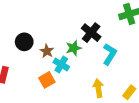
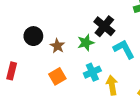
cyan L-shape: (110, 54) -> (124, 49), turned -60
cyan cross: (61, 64) -> (92, 72), moved, turned 35

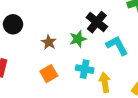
black circle: (33, 36) -> (13, 24), moved
cyan cross: (92, 72) -> (85, 69), turned 35

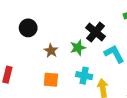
black circle: (13, 24) -> (28, 28), moved
orange square: (49, 74) -> (51, 80), turned 35

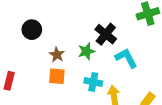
orange square: (51, 80) -> (57, 76), moved

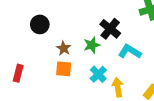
cyan L-shape: (126, 58) -> (130, 52), turned -30
cyan cross: (93, 82) -> (98, 74), turned 35

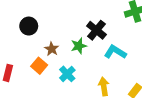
orange square: (64, 69) -> (39, 66), moved, turned 35
cyan cross: (98, 74) -> (67, 74), moved

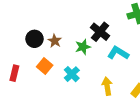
black circle: (29, 26) -> (34, 39), moved
brown star: (52, 49) -> (55, 41), moved

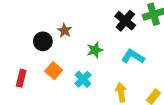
black cross: (100, 32) -> (125, 21), moved
brown star: (55, 41) -> (65, 30), moved

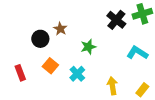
cyan L-shape: (133, 57) -> (137, 53), moved
red rectangle: (21, 78) -> (20, 73), turned -35

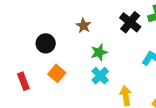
brown star: (60, 29) -> (83, 26), moved
cyan cross: (77, 74) -> (100, 76), moved

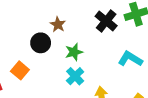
black circle: (46, 43) -> (41, 43), moved
orange square: (57, 73) -> (20, 70), moved

